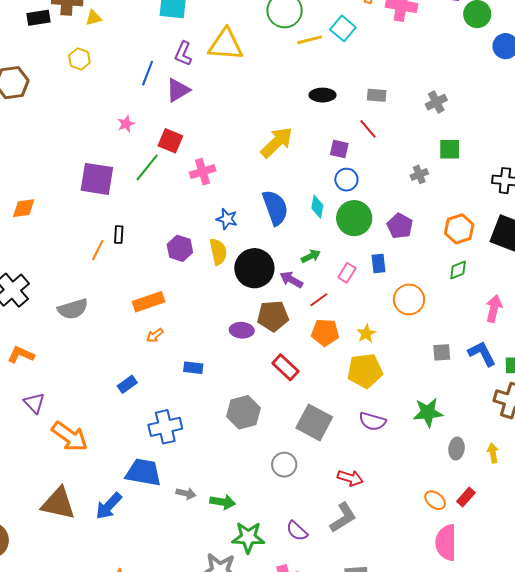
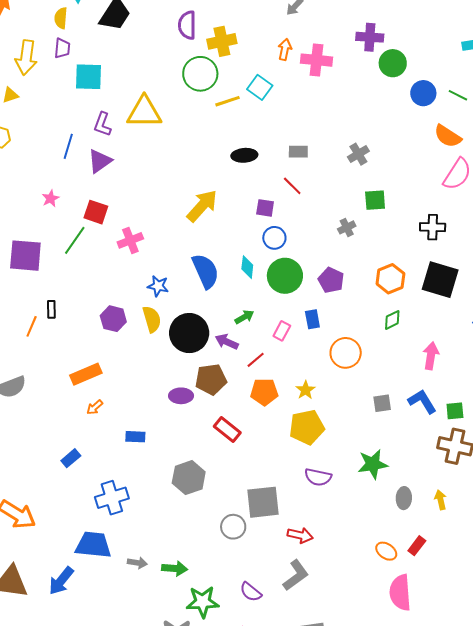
gray square: (314, 422) -> (263, 502), moved, turned -30

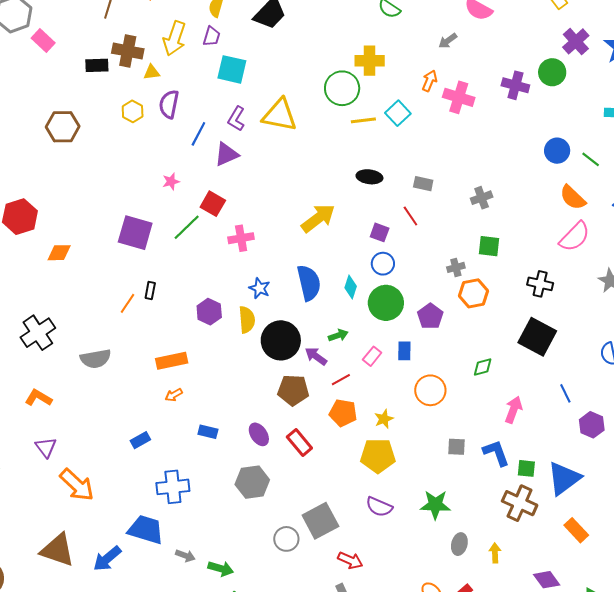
purple semicircle: (187, 25) -> (169, 104), moved
green circle: (393, 63) -> (552, 72), moved
orange hexagon: (390, 279) -> (474, 293), moved
purple ellipse: (181, 396) -> (259, 434), moved, turned 45
gray square: (263, 502) -> (320, 521), turned -33

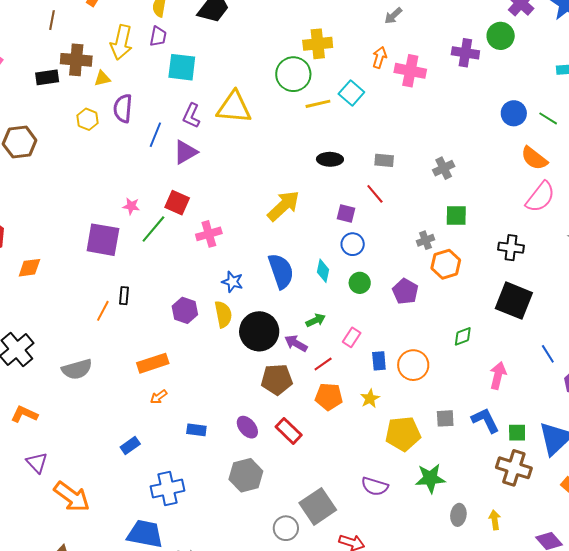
pink star: (171, 181) -> (131, 206), moved, turned 30
green circle: (386, 303) -> (360, 283), size x0.6
blue rectangle: (404, 351) -> (379, 361), moved
yellow pentagon: (378, 456) -> (403, 434), moved

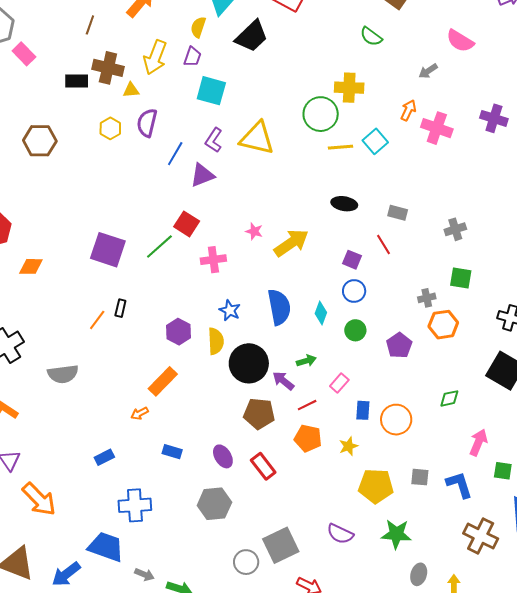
pink star: (131, 206) -> (254, 231), moved
orange rectangle: (153, 363) -> (163, 381), moved, turned -36
green square: (517, 433) -> (503, 471), moved

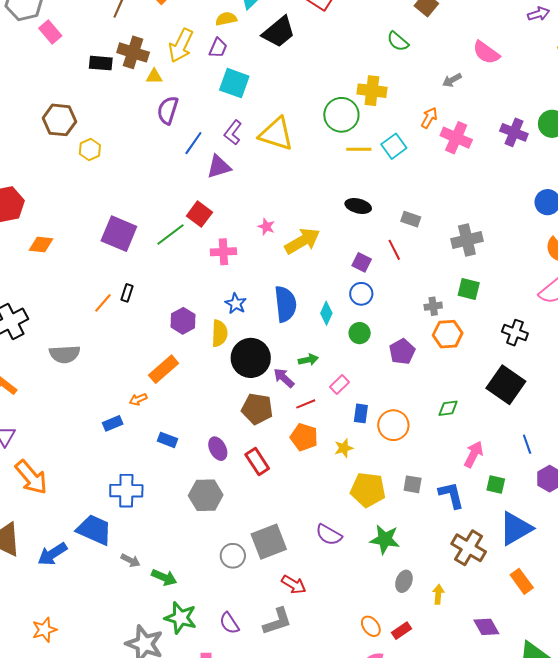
yellow semicircle: (198, 27) -> (226, 19), turned 55
yellow hexagon: (110, 128) -> (90, 149), moved
gray cross: (455, 229) -> (467, 240), size x1.4
blue rectangle: (104, 457) -> (113, 423), moved

